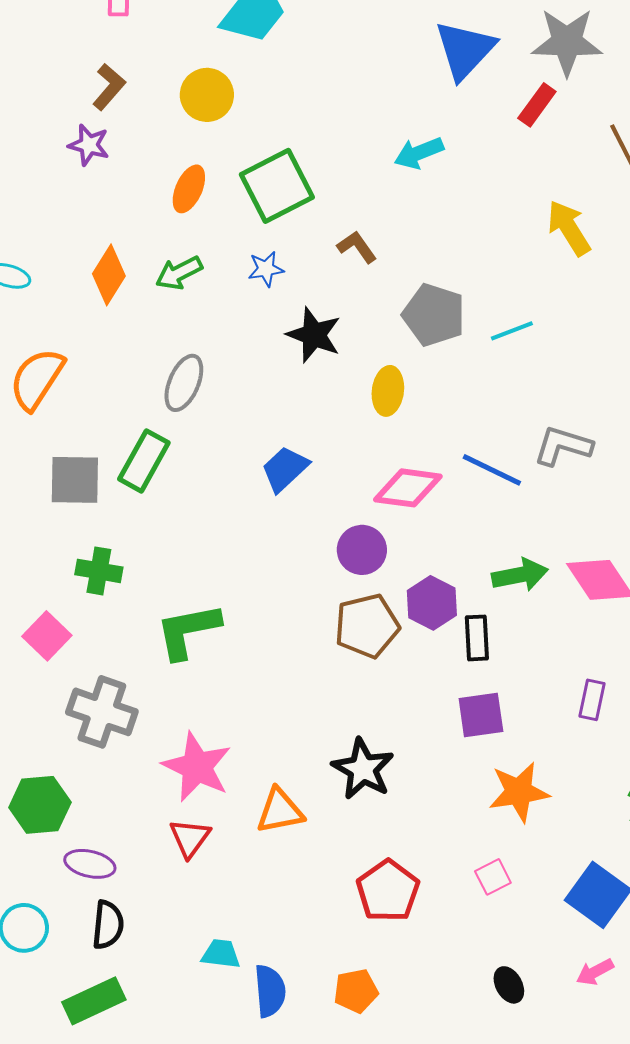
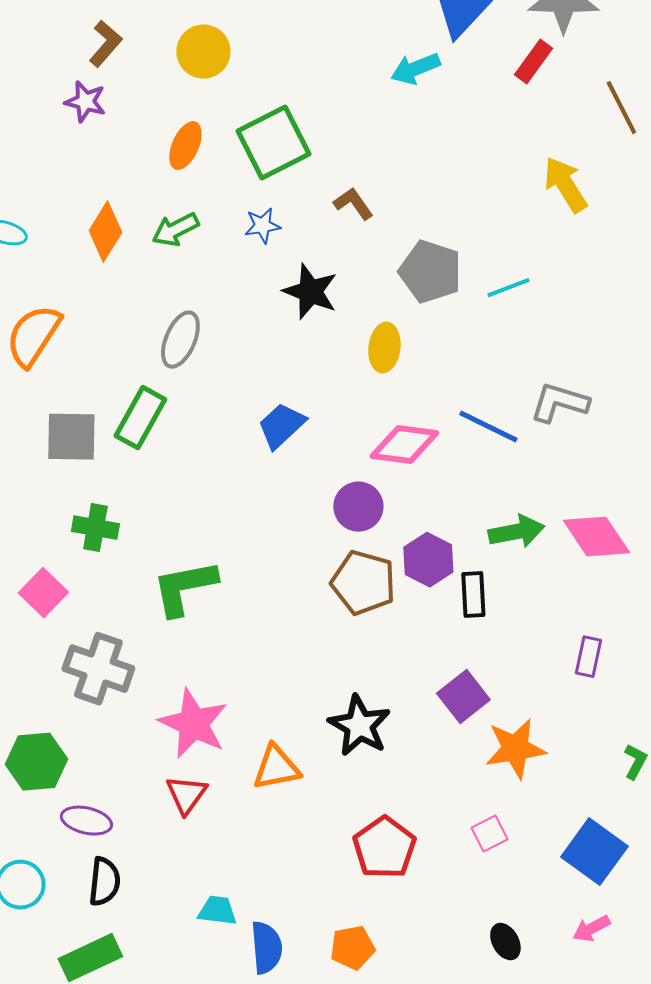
cyan arrow: (419, 153) -> (415, 69), moved
brown pentagon: (367, 626) -> (363, 583), turned 30
purple square: (481, 715) -> (463, 697), moved, turned -30

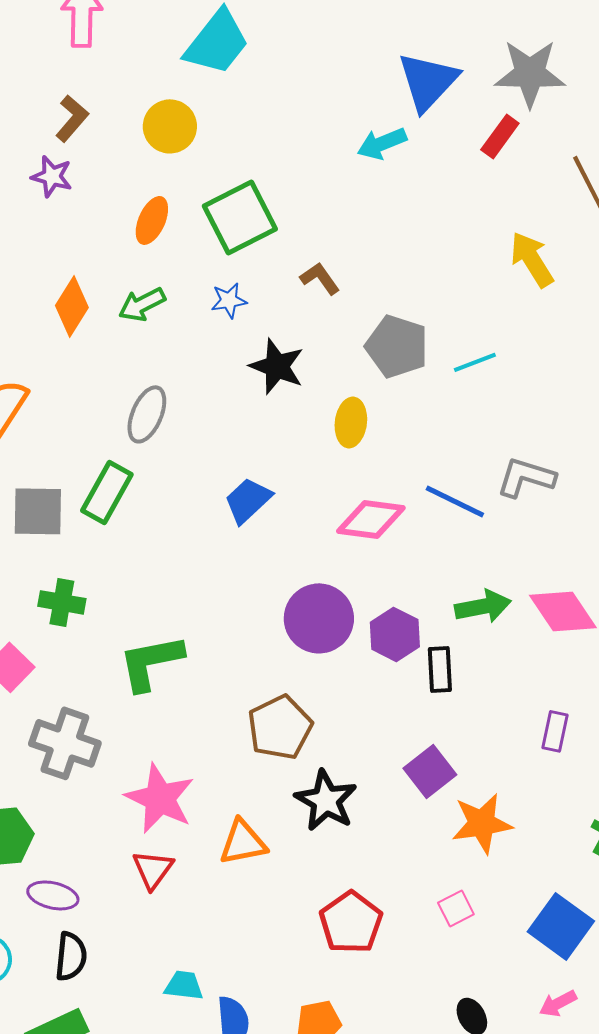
purple circle: (358, 507) -> (319, 618), moved, size x1.4
brown pentagon: (363, 583) -> (280, 727), moved, turned 30

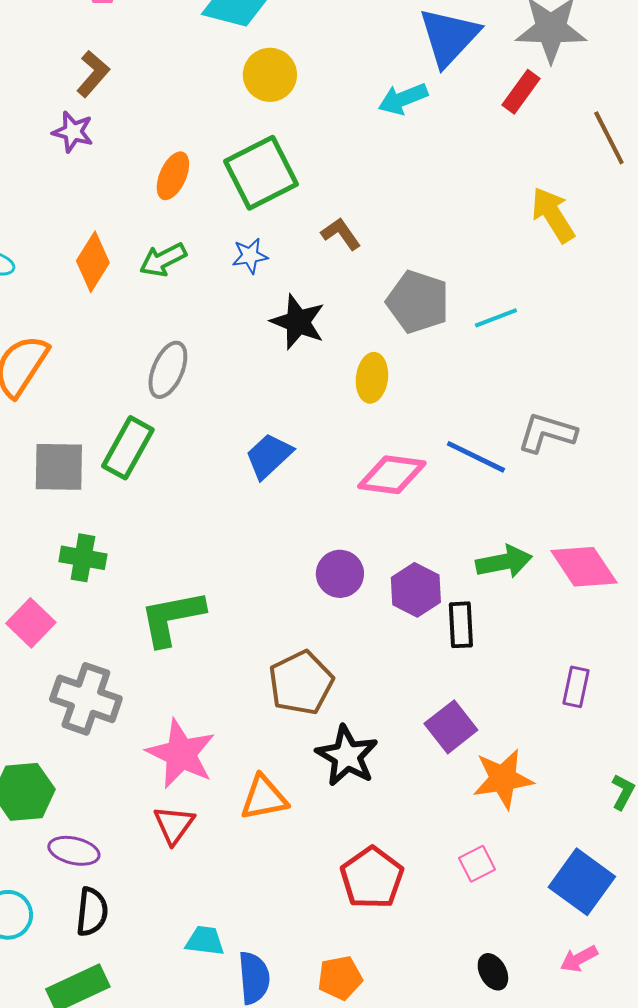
yellow circle: (170, 126) -> (270, 75), moved
purple circle: (319, 618) -> (340, 574), size x0.7

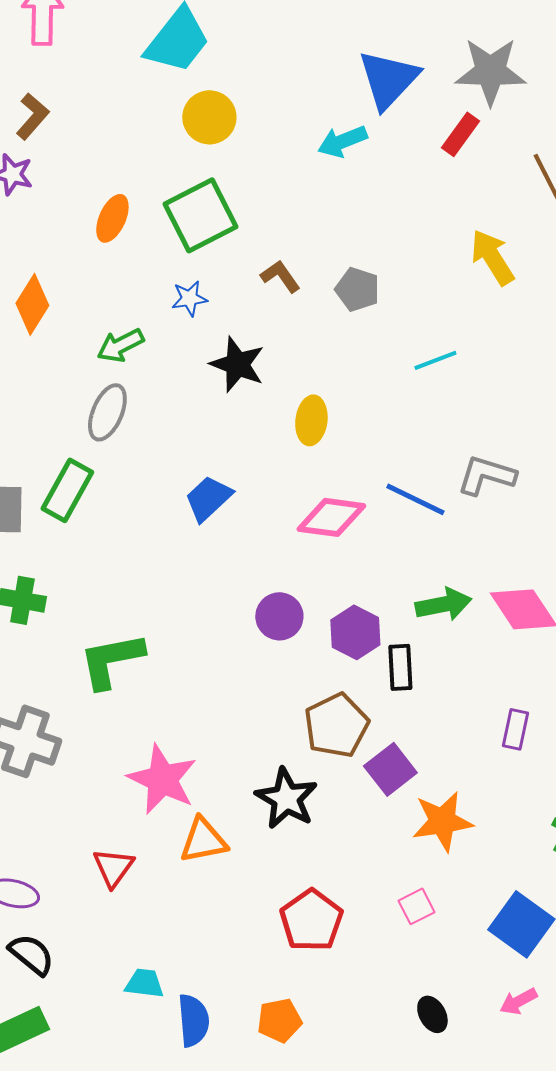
green arrow: (163, 260) -> (120, 345), moved
gray pentagon: (418, 302) -> (357, 289), moved, size x0.7
brown pentagon: (301, 683) -> (336, 725), moved
pink star: (181, 754) -> (162, 779), moved
black semicircle: (92, 912) -> (31, 954), turned -57

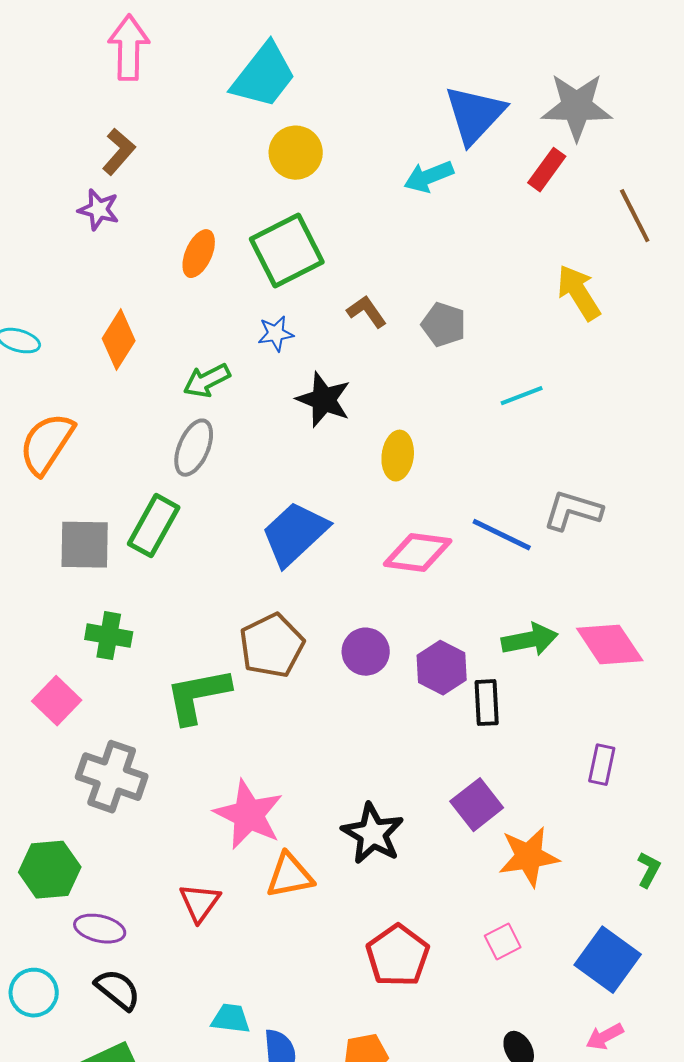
blue trapezoid: (208, 498) -> (295, 534), size x1.4
brown pentagon: (336, 725) -> (272, 646), moved

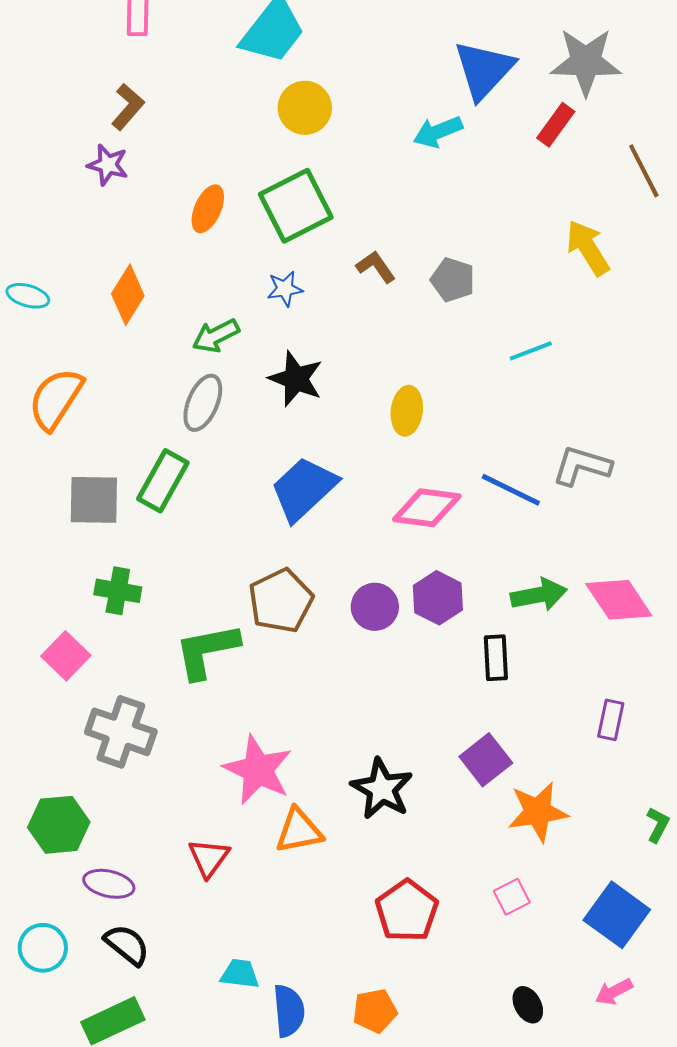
black star: (324, 400) -> (296, 379), moved
purple hexagon: (442, 668) -> (438, 598), moved

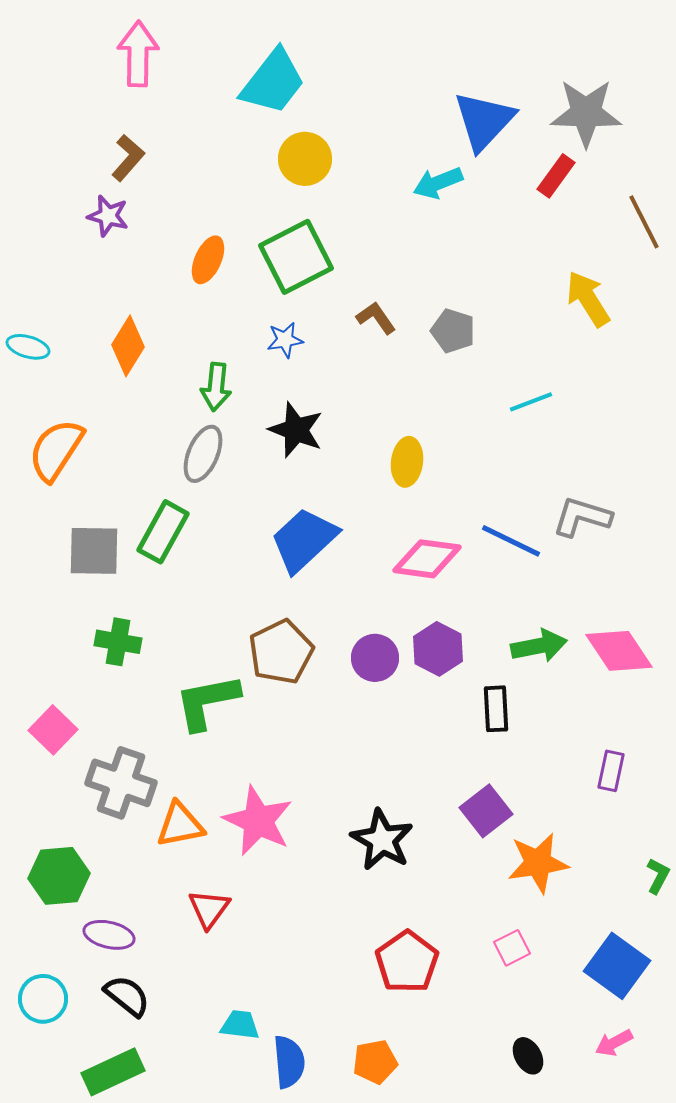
green arrow: (216, 336) -> (216, 387), turned -57
pink square: (66, 656) -> (53, 730), moved
orange triangle: (299, 831) -> (180, 825), moved

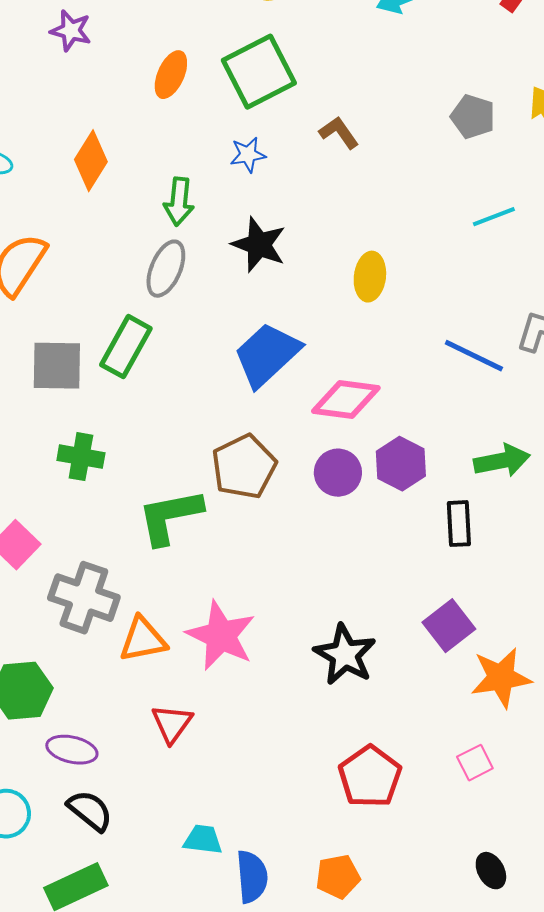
gray pentagon: (453, 331) -> (473, 117), moved
pink diamond: (427, 559) -> (346, 400), moved

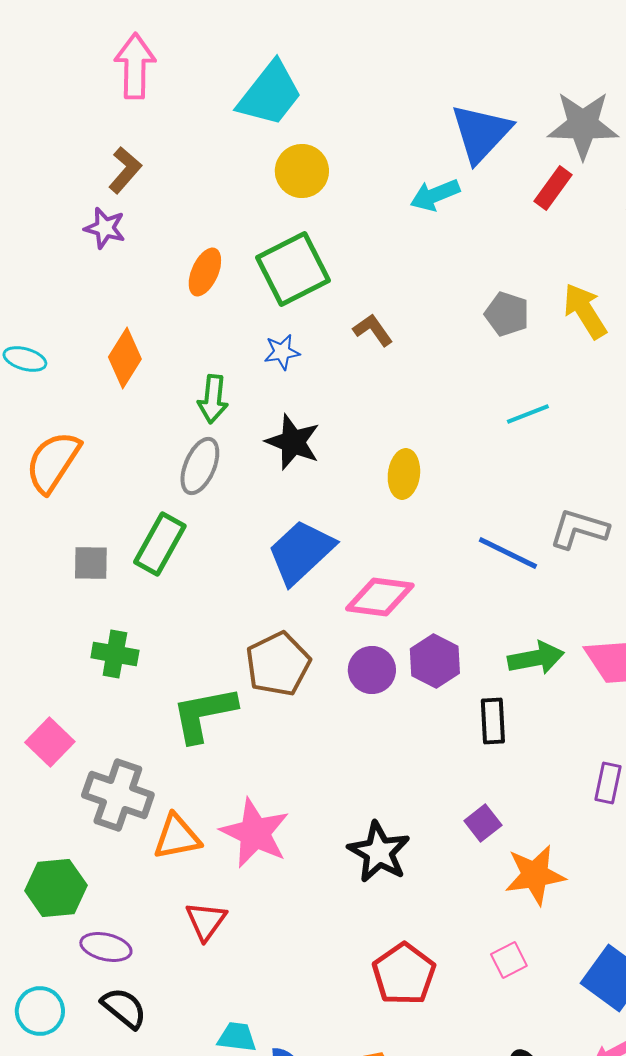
gray square: (57, 366) -> (91, 563), size x0.7
purple square: (449, 626) -> (483, 823), size x0.7

